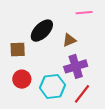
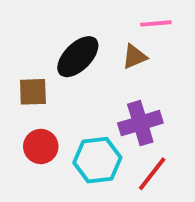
brown triangle: (69, 40) -> (134, 57), moved

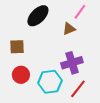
pink line: (156, 23) -> (80, 12), turned -49
black ellipse: (78, 57) -> (38, 16), moved

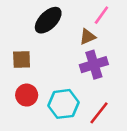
purple cross: (72, 63) -> (94, 65), moved

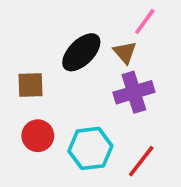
black ellipse: (48, 20) -> (81, 52), moved
brown triangle: (88, 37) -> (125, 52), turned -48

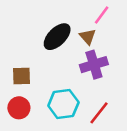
brown square: (31, 85) -> (21, 76), moved
red circle: (38, 136) -> (19, 108), moved

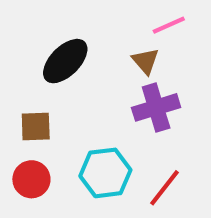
pink line: (102, 15) -> (169, 25), turned 30
black ellipse: (57, 37) -> (65, 61), moved

